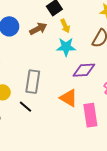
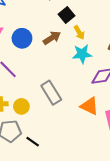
gray rectangle: (33, 82) -> (51, 93), turned -35
black line: (26, 107) -> (33, 142), moved

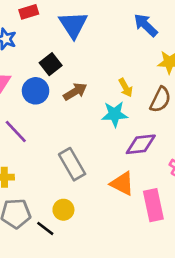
black square: (66, 15) -> (51, 64), moved
yellow arrow: (79, 33) -> (126, 88), moved
yellow circle: (21, 106) -> (63, 210), moved

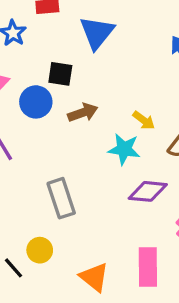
black square: (51, 64) -> (60, 74), turned 35
yellow arrow: (126, 88) -> (144, 120), turned -36
orange triangle: (122, 184) -> (94, 277), moved

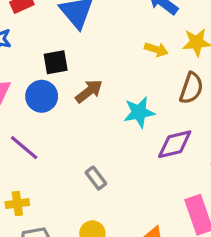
yellow arrow: (144, 120) -> (156, 49), moved
gray rectangle: (61, 198) -> (96, 178), size x0.6

